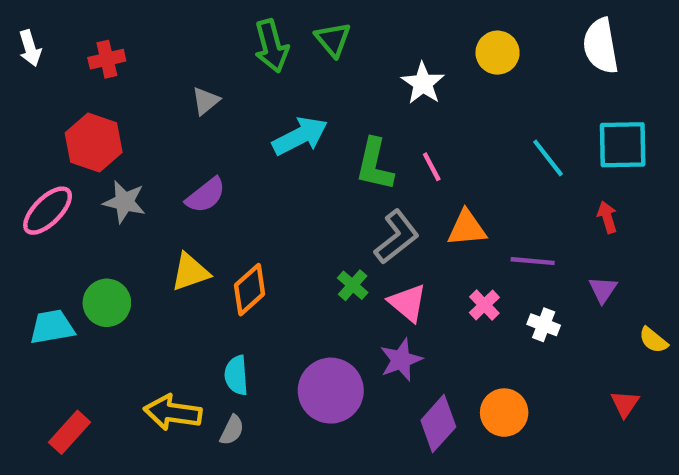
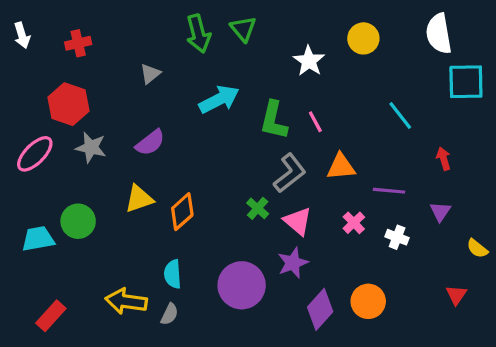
cyan square: (623, 145) -> (466, 82), moved

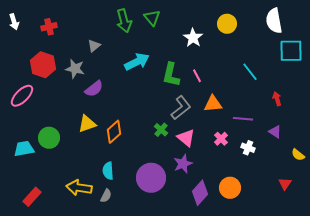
gray star: (91, 147) -> (75, 69), moved
purple triangle: (440, 212) -> (275, 132), turned -32

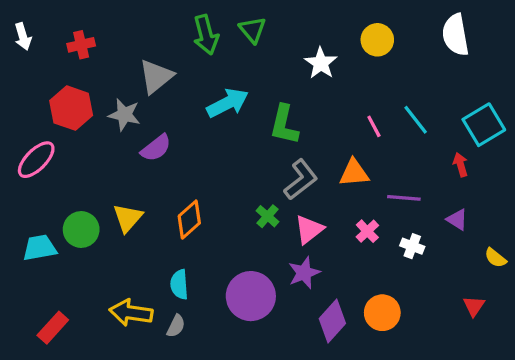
gray triangle: (94, 46) -> (156, 76), size x1.6
cyan square: (291, 51) -> (484, 125), moved, turned -30
pink line: (197, 76) -> (374, 126), moved
yellow triangle: (87, 124) -> (128, 218), moved, turned -30
pink triangle: (186, 138) -> (309, 230), turned 42

